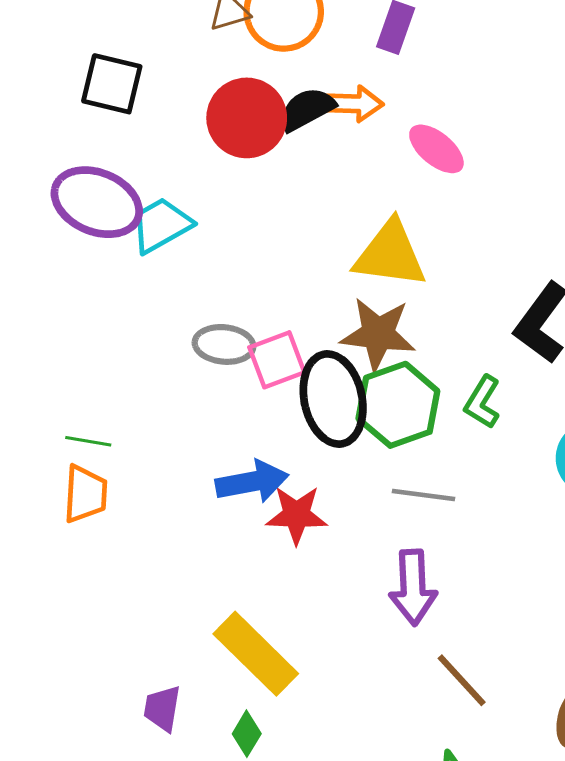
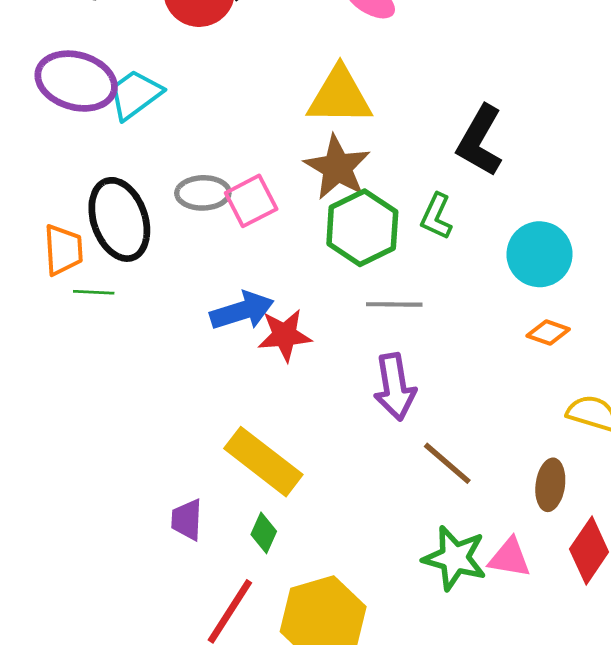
brown star: (378, 334) -> (337, 167), turned 30
black ellipse: (333, 399) -> (119, 219), moved
orange trapezoid: (85, 494) -> (63, 250), moved

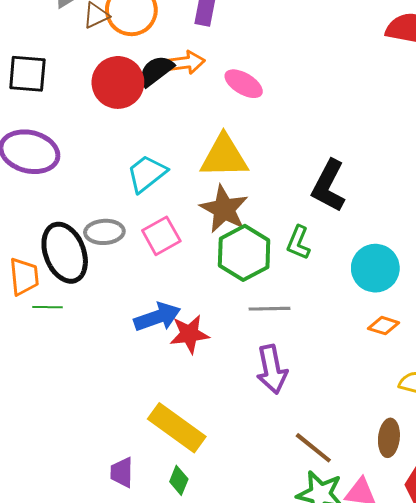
cyan trapezoid: (135, 94) -> (147, 174), moved
gray ellipse: (203, 193) -> (104, 232), moved
brown line: (447, 463) -> (313, 448), moved

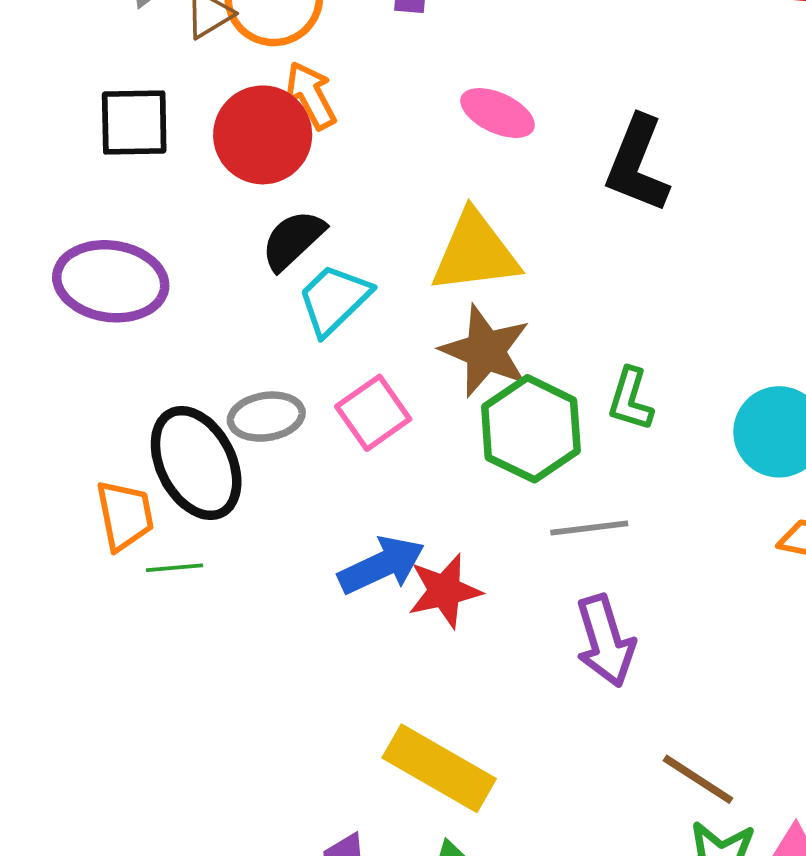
orange arrow: (186, 63) -> (311, 95), moved, turned -105
black semicircle: (156, 71) -> (293, 240), moved
black square: (27, 74) -> (134, 122), moved
black L-shape: (329, 186) -> (637, 164), moved

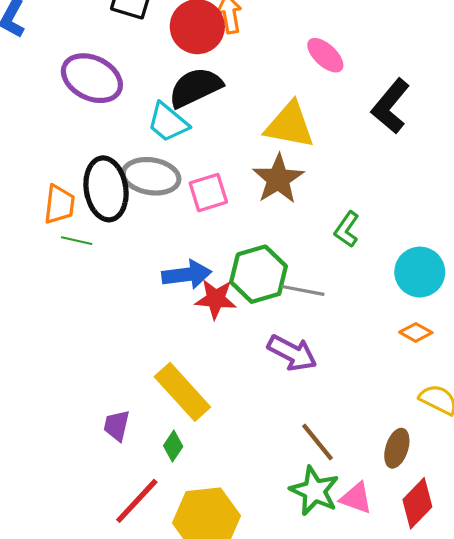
black semicircle: (293, 240) -> (195, 87), size x1.4
cyan trapezoid: (334, 299) -> (168, 122), moved, turned -114
gray ellipse: (266, 417) -> (151, 176), size x1.4
green hexagon: (531, 429) -> (259, 274), moved
purple arrow: (605, 641) -> (292, 353), turned -63

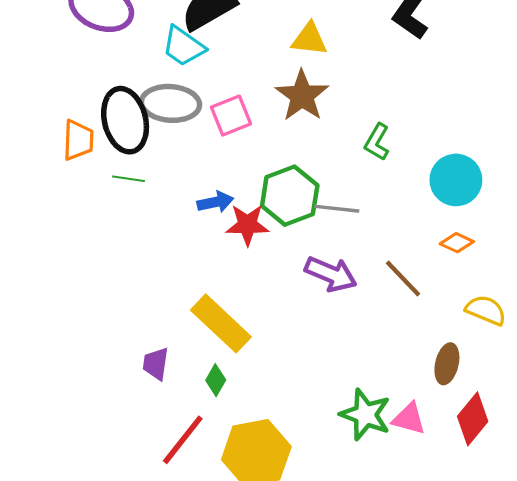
yellow triangle: (290, 125) -> (309, 39), size x0.7
green line: (77, 241) -> (128, 179), moved
blue arrow: (187, 275) -> (215, 202), size x0.7
brown line: (317, 442) -> (403, 278), moved

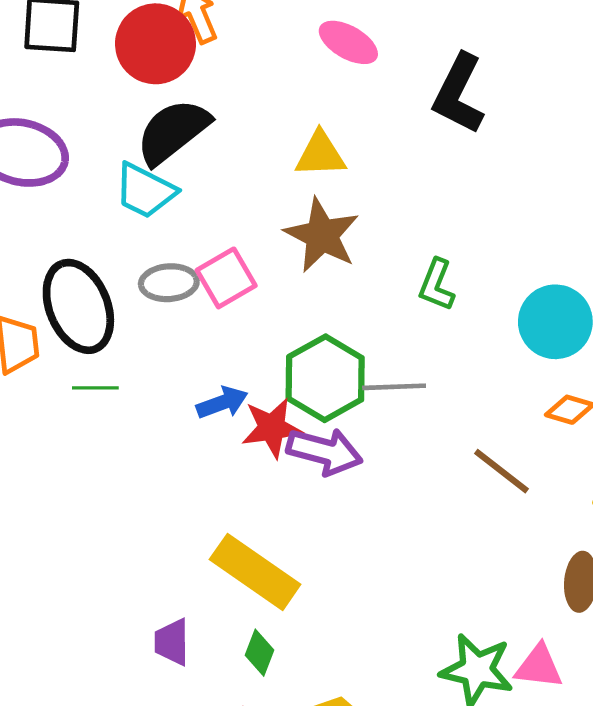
gray ellipse: (171, 103) -> (169, 283), moved, size x0.7
purple arrow: (331, 274) -> (325, 451), moved

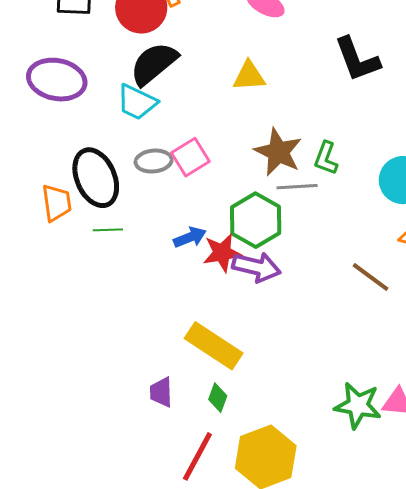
black L-shape: (459, 94) -> (357, 59), moved, turned -46
brown star: (322, 235) -> (278, 152), moved
gray line: (394, 387) -> (297, 187), moved

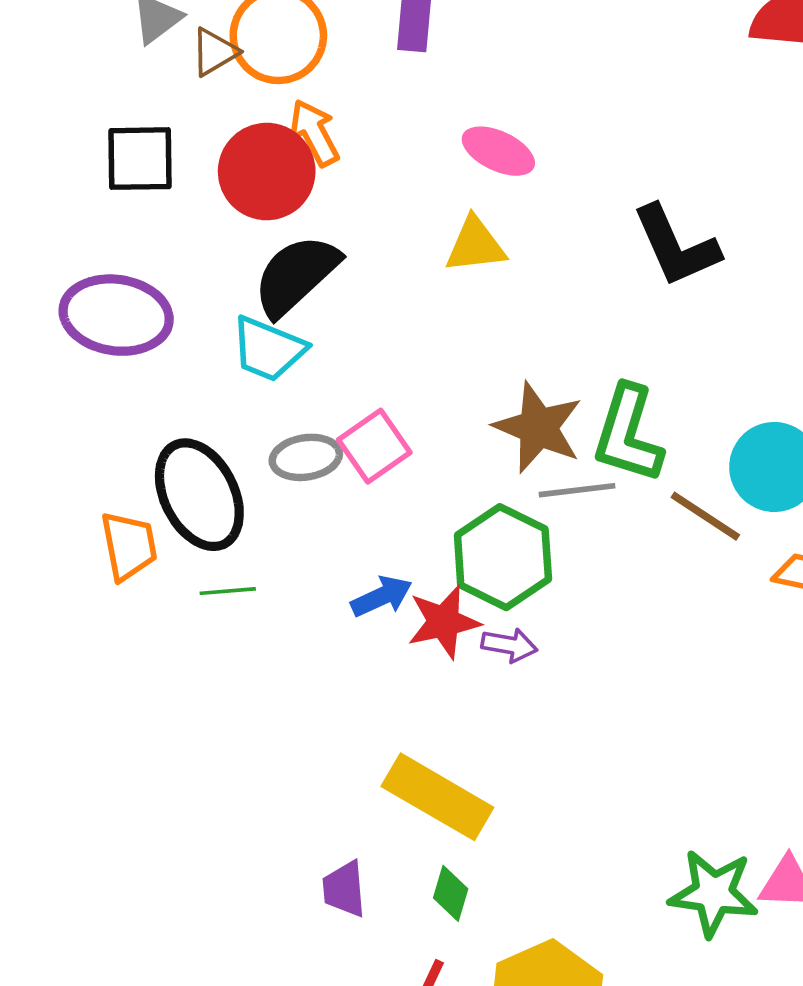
yellow triangle: (249, 76) -> (475, 245), moved
green L-shape: (326, 158) -> (628, 434), size x1.6
purple arrow: (256, 267) -> (509, 645), size x0.6
brown line: (371, 277) -> (705, 516), moved

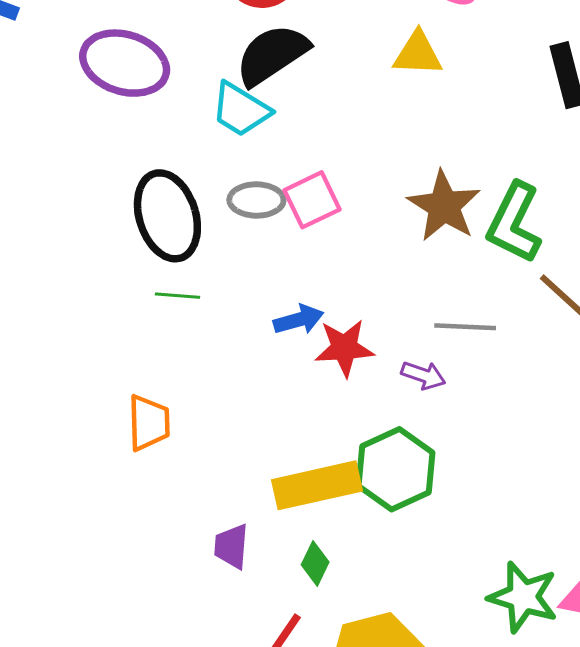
gray line: (577, 490) -> (465, 327), moved
orange trapezoid: (129, 546) -> (149, 423), moved
green hexagon: (503, 557) -> (396, 469), moved
purple arrow: (509, 645) -> (423, 375), moved
yellow rectangle: (437, 797) -> (317, 485), turned -52

